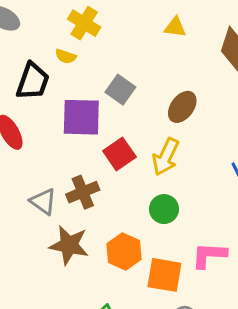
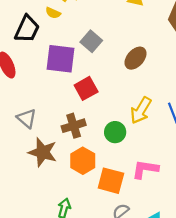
yellow arrow: (166, 157) -> (141, 110), moved
brown cross: (83, 192) -> (74, 126), moved

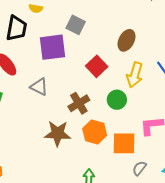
brown ellipse: (136, 58) -> (126, 40), moved
red square: (86, 88) -> (97, 66), moved
gray triangle: (27, 118) -> (39, 87), moved

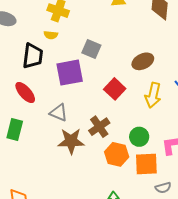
brown ellipse: (126, 40) -> (143, 61), turned 40
green circle: (117, 100) -> (139, 137), moved
brown star: (57, 133) -> (71, 141), moved
gray semicircle: (139, 168) -> (163, 188), turned -140

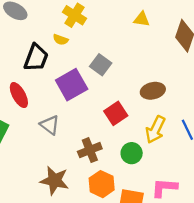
purple square: (70, 73) -> (72, 85), turned -32
green circle: (139, 137) -> (132, 153), moved
brown star: (71, 141) -> (54, 181), moved

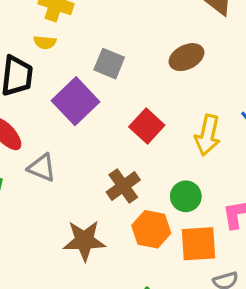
brown ellipse: (153, 91) -> (186, 57), moved
gray triangle: (50, 125) -> (42, 168), moved
green circle: (132, 153) -> (186, 196), moved

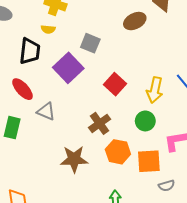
brown ellipse: (186, 57) -> (135, 21), moved
green circle: (186, 196) -> (145, 121), moved

